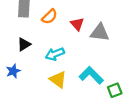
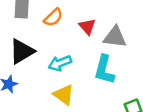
black triangle: (24, 44) -> (22, 51), size x1.5
cyan L-shape: (91, 75) -> (104, 70), moved, turned -120

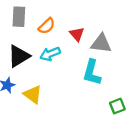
cyan arrow: (60, 63) -> (50, 54), moved
yellow triangle: (64, 95) -> (33, 94), moved

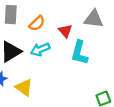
gray triangle: (101, 43) -> (94, 19), moved
cyan L-shape: (92, 72) -> (79, 53), moved

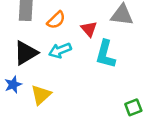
yellow triangle: (24, 88) -> (41, 95), turned 42

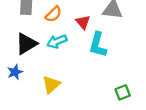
yellow triangle: (41, 95) -> (51, 85), moved

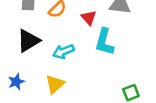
cyan arrow: (57, 41) -> (63, 52), moved
blue star: (15, 72) -> (16, 82), moved

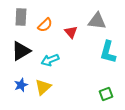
cyan L-shape: (104, 42) -> (108, 52), moved
blue star: (16, 82) -> (21, 85), moved

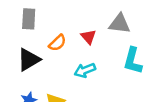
orange semicircle: (45, 25) -> (57, 43), moved
cyan arrow: (50, 60) -> (85, 70), moved

